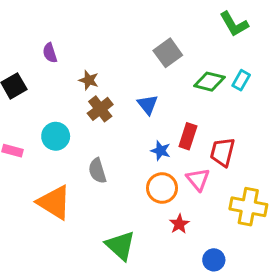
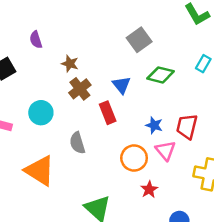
green diamond: (209, 82) -> (160, 75), moved
red rectangle: (188, 136) -> (108, 113), moved, turned -40
blue star: (161, 151) -> (154, 125), moved

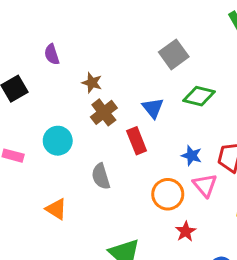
orange triangle: (40, 171) -> (56, 209), size x0.6

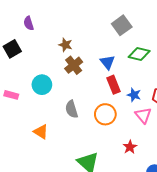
purple semicircle: (52, 54) -> (29, 23), moved
red rectangle: (137, 141) -> (114, 85), moved
orange circle: (168, 194) -> (105, 114), moved

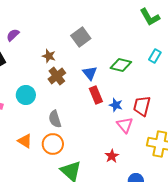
purple semicircle: (29, 23) -> (13, 35), turned 64
gray square: (122, 25) -> (81, 37), moved
orange circle: (105, 114) -> (53, 144), moved

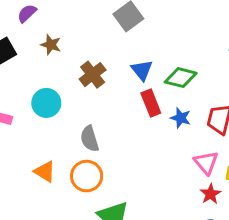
brown star: (49, 56) -> (51, 45), moved
green diamond: (121, 65) -> (181, 78), moved
pink triangle: (125, 125) -> (206, 163), moved
red star: (112, 156) -> (210, 194), moved

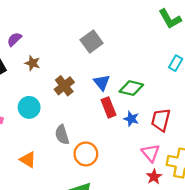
orange circle: (87, 176) -> (86, 154), moved

